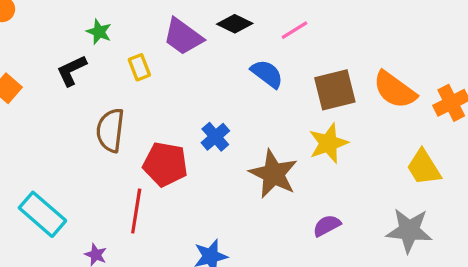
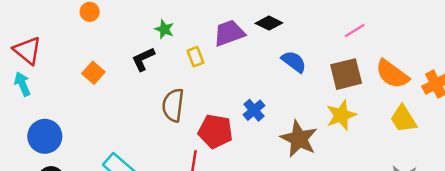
pink line: (294, 30) -> (355, 30), moved
purple trapezoid: (183, 37) -> (229, 33), turned 124
yellow trapezoid: (424, 167) -> (403, 119), moved

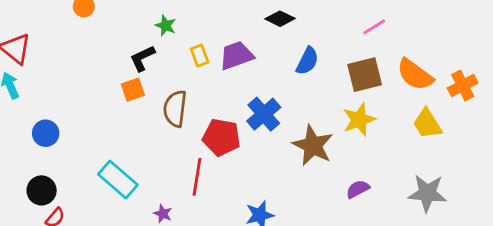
purple trapezoid: (229, 33) -> (236, 56), moved
blue semicircle: (294, 62) -> (307, 61), turned 80
orange square: (93, 73) -> (133, 90), moved, turned 30
blue cross: (254, 110) -> (264, 114), size x1.4
blue circle: (45, 136) -> (46, 133), moved, size x0.7

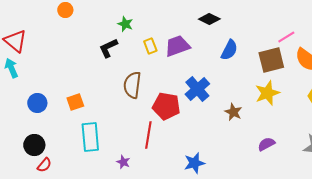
pink line: (374, 27) -> (286, 37), moved
orange square: (133, 90) -> (75, 102), moved
brown star: (313, 145) -> (233, 112), size x0.6
cyan rectangle: (118, 180) -> (90, 137), turned 44

